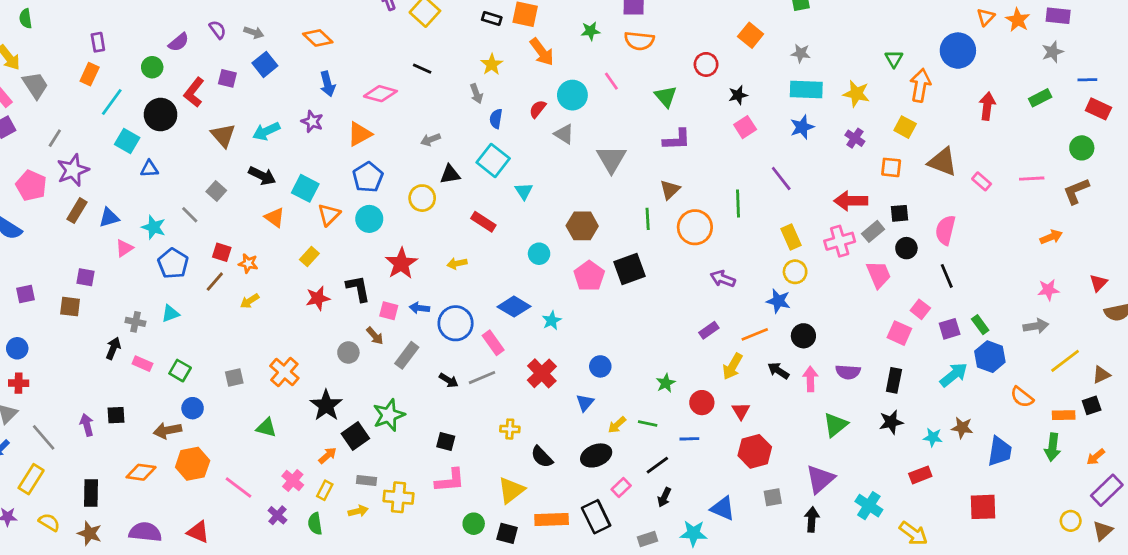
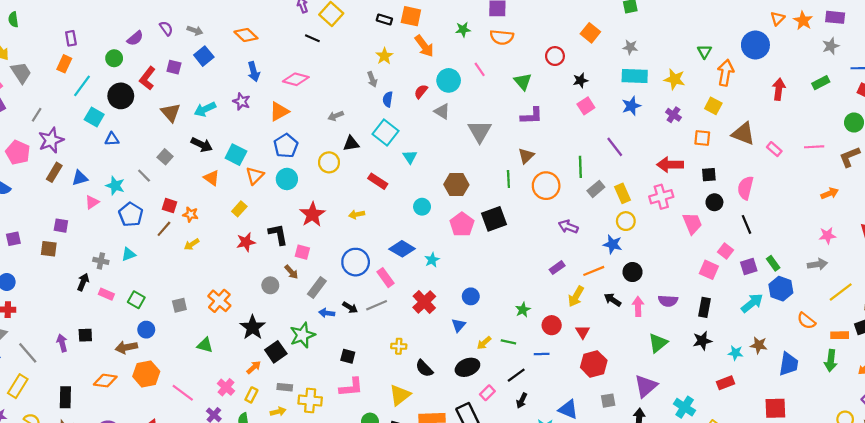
black line: (422, 69) -> (312, 38), moved
gray rectangle: (873, 231) -> (596, 189), moved
blue arrow: (419, 308) -> (327, 313), moved

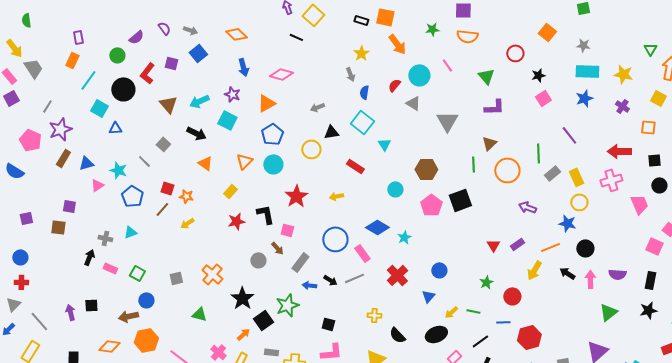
cyan square: (236, 155) -> (227, 120), moved
red triangle: (583, 332) -> (493, 245), moved
red hexagon: (594, 364) -> (529, 337), moved

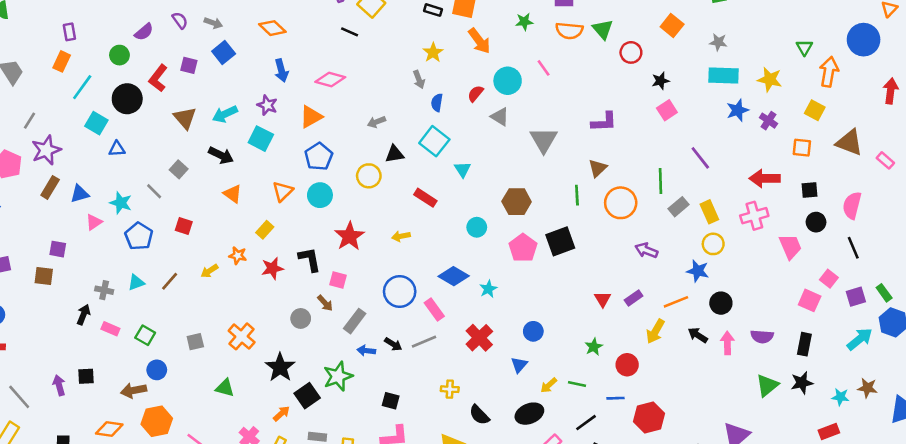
green triangle: (486, 76) -> (603, 29), moved
blue star: (584, 98) -> (738, 110), moved
orange star: (186, 196) -> (238, 256), moved
brown line: (162, 209) -> (170, 281), moved
green triangle: (608, 312) -> (767, 385), moved

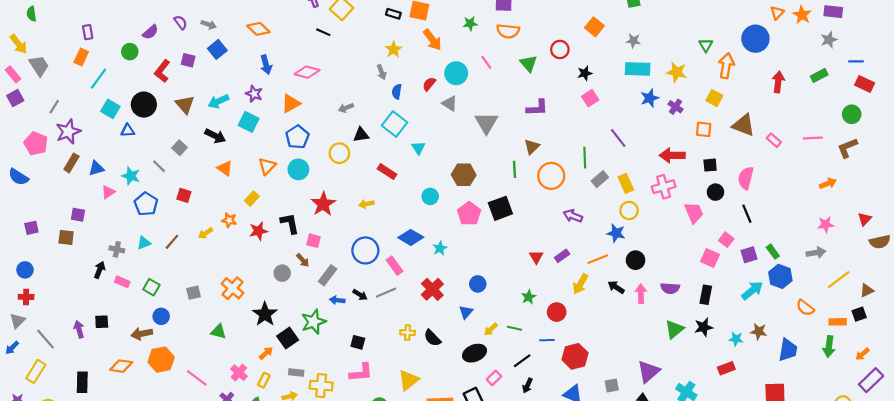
green triangle: (603, 29) -> (529, 64), moved
black circle: (127, 99) -> (144, 105), moved
black semicircle: (479, 415) -> (432, 338), moved

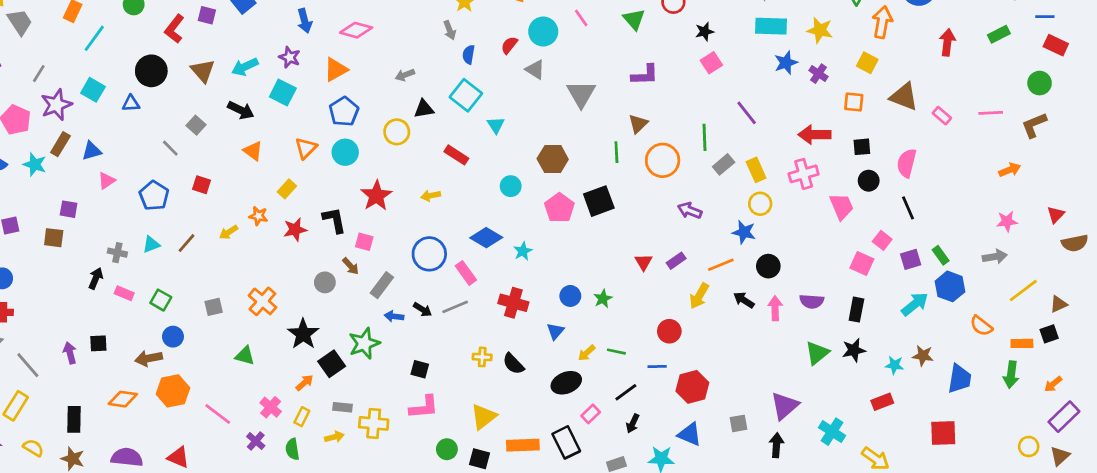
cyan square: (110, 109) -> (93, 90), moved
cyan star: (131, 176) -> (35, 164), moved
red cross: (432, 289) -> (513, 303), turned -30
green star: (529, 297) -> (603, 299), moved

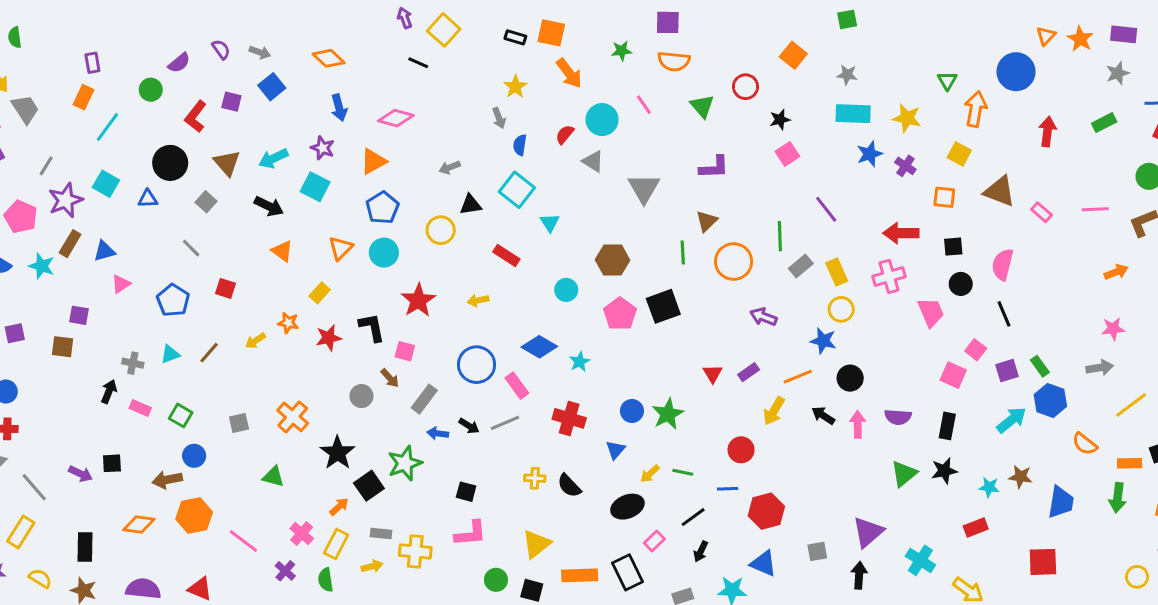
gray square: (196, 125) -> (206, 202), moved
green star: (603, 299) -> (668, 414), size x1.5
purple arrow: (70, 353) -> (81, 474), turned 130
yellow rectangle: (302, 417) -> (336, 544), size x1.4

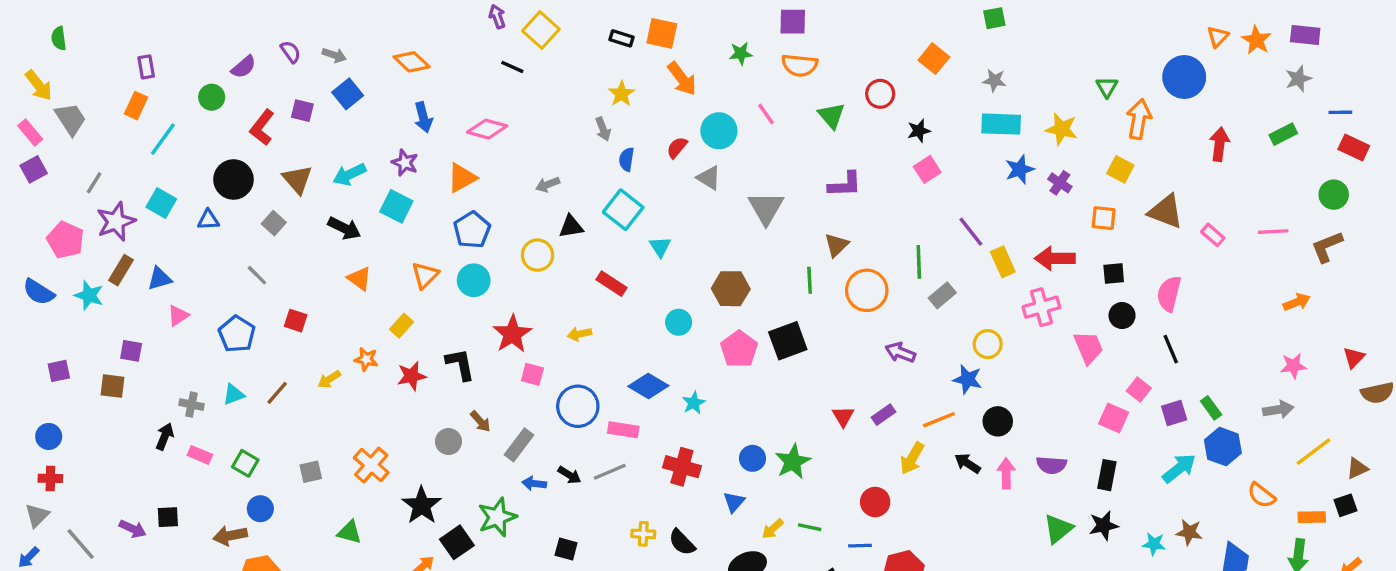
yellow rectangle: (837, 272) -> (1003, 262), moved
pink square: (405, 351) -> (532, 374), moved
pink rectangle: (517, 386) -> (623, 430), turned -45

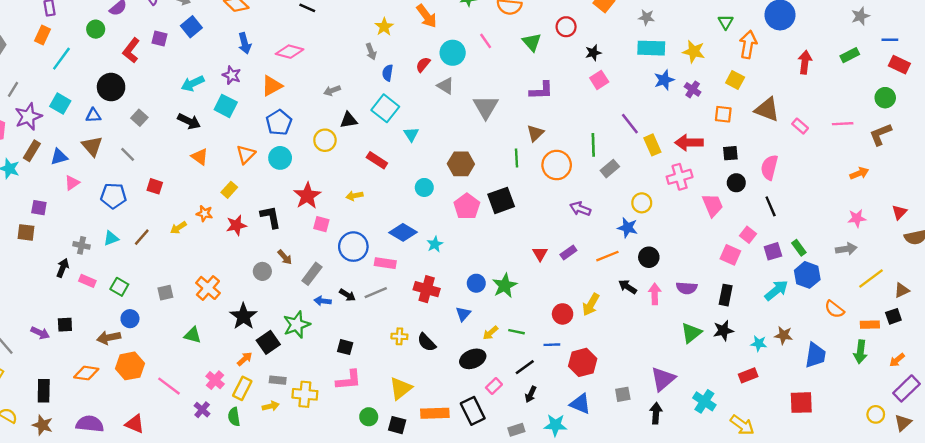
brown triangle: (297, 179) -> (92, 146), moved
blue pentagon: (237, 334) -> (113, 196), turned -30
yellow arrow: (912, 458) -> (591, 304), moved

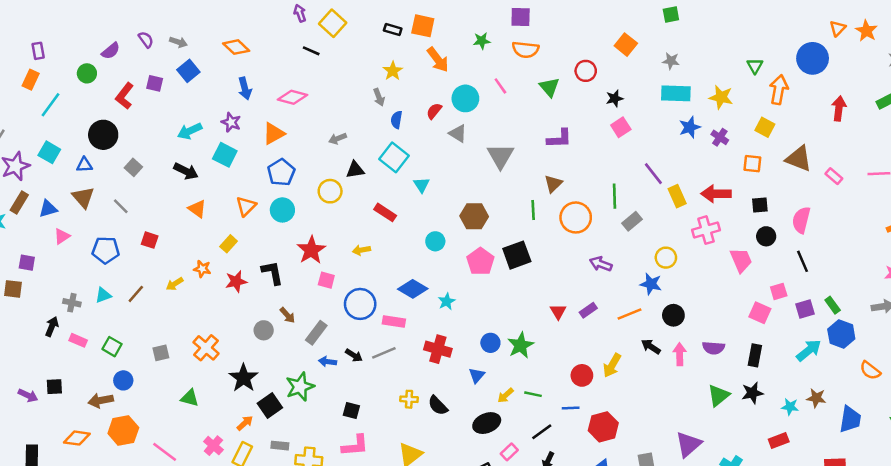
pink square: (748, 235) -> (779, 291), turned 35

